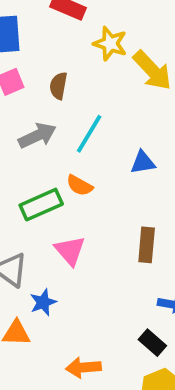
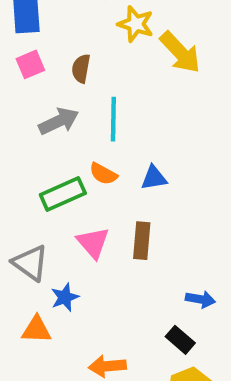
cyan line: (89, 134) -> (113, 119), turned -30
blue triangle: (143, 162) -> (154, 178), moved
brown rectangle: (147, 245) -> (142, 241), moved

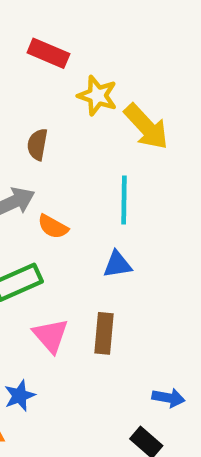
cyan line: (113, 119) -> (124, 200), moved
orange semicircle: (103, 174) -> (53, 227), moved

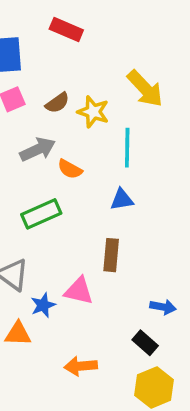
yellow star: (97, 96) -> (93, 112), moved
brown semicircle: (37, 144) -> (57, 103), turned -135
pink triangle: (51, 336) -> (79, 291), moved, turned -36

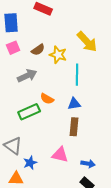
orange semicircle: (70, 169) -> (47, 99), moved
brown rectangle: (111, 255) -> (74, 127), moved
pink triangle: (79, 291) -> (60, 155), moved
blue arrow: (163, 307) -> (88, 164), moved

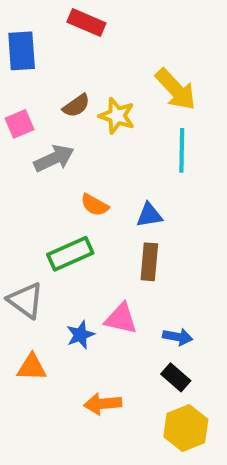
pink square: (13, 48) -> (20, 124), moved
cyan line: (77, 75) -> (182, 150), moved
green rectangle: (29, 112) -> (70, 254), moved
blue star: (30, 163) -> (80, 335), moved

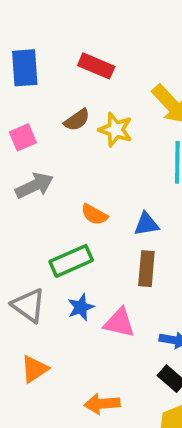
red rectangle: (86, 23) -> (96, 66), moved
gray arrow: (54, 158) -> (34, 186), moved
blue star: (80, 335) -> (81, 307), moved
orange triangle: (32, 367) -> (34, 369), turned -36

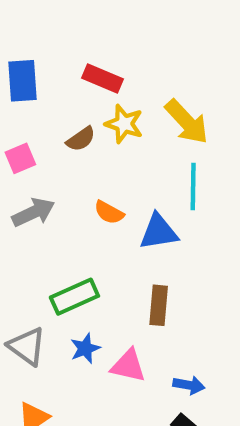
yellow star: (116, 130) -> (124, 124), moved
orange semicircle: (94, 215) -> (109, 212), moved
blue triangle: (146, 224) -> (159, 232), moved, size x1.4

